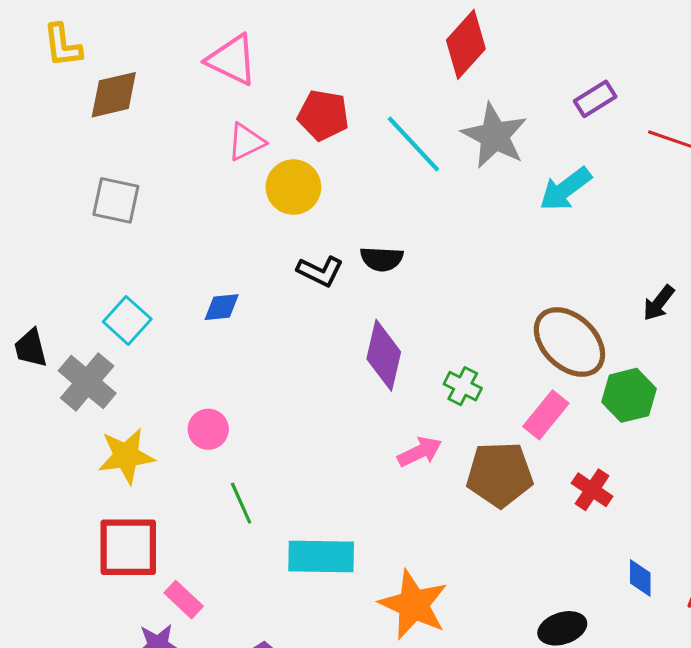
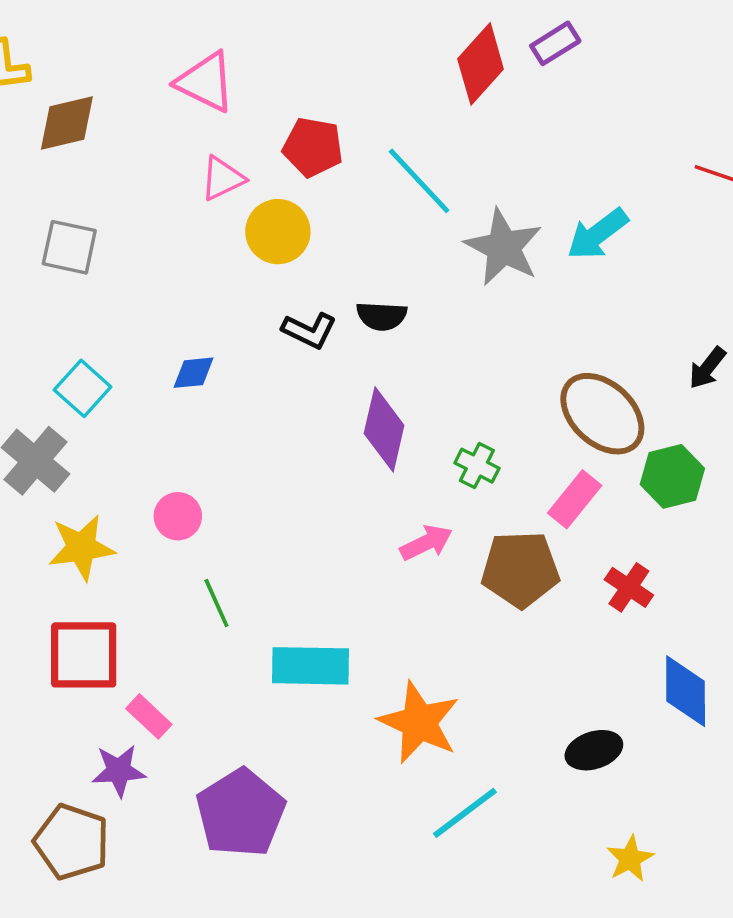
purple rectangle: (595, 99) -> (555, 43), moved
gray star: (495, 136) -> (503, 247), moved
blue diamond: (640, 578) -> (686, 691), size x1.6

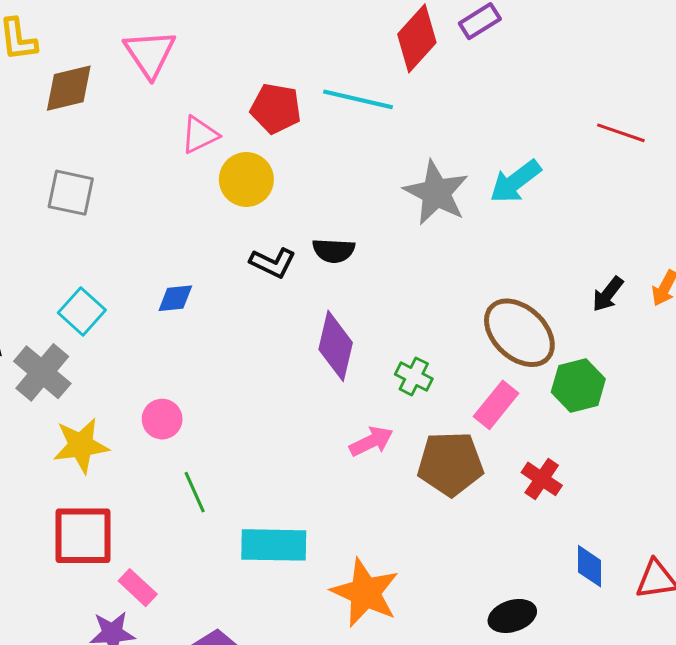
pink triangle: (206, 82) -> (150, 54), moved, turned 30
cyan line: (419, 181) -> (358, 99), moved, turned -34
blue diamond: (686, 691) -> (589, 566), size x0.7

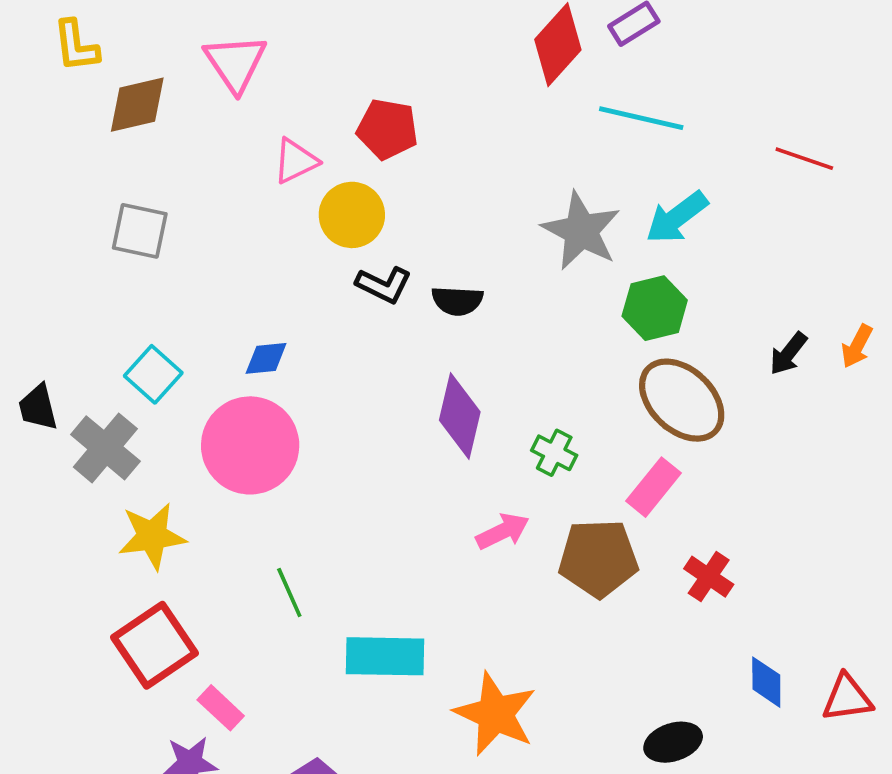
cyan line: (358, 99) -> (641, 118), moved
black L-shape: (273, 263) -> (384, 285), moved
green hexagon: (578, 386) -> (655, 308), moved
pink circle: (162, 419) -> (250, 445), moved, size x2.0
red square: (83, 536) -> (154, 645), turned -34

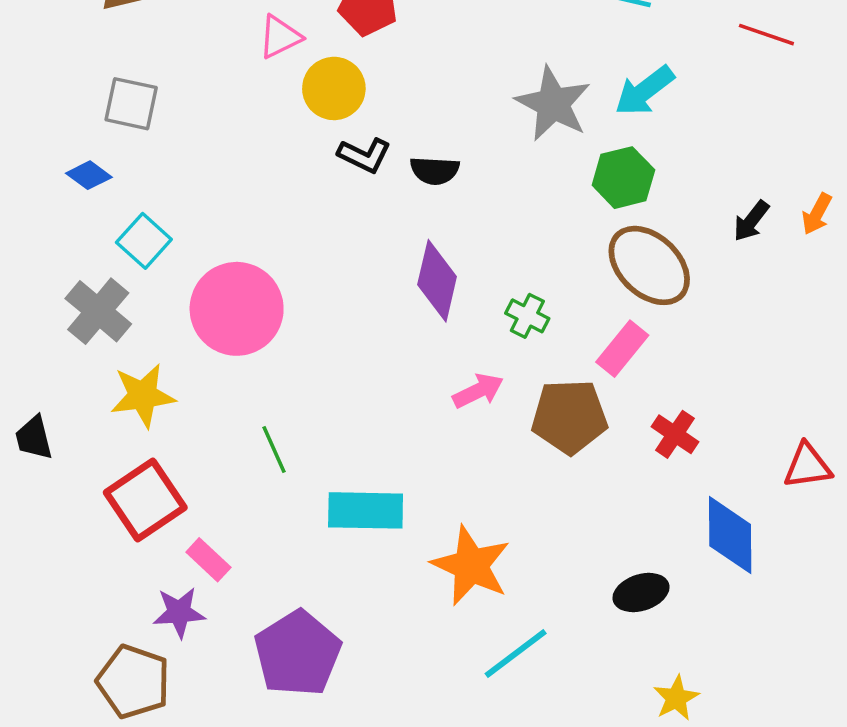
blue diamond: (266, 358) -> (89, 175), moved, turned 42
black trapezoid: (38, 407) -> (34, 438), moved
blue diamond: (766, 682) -> (730, 535), size x1.6
red triangle: (847, 698) -> (807, 466), moved

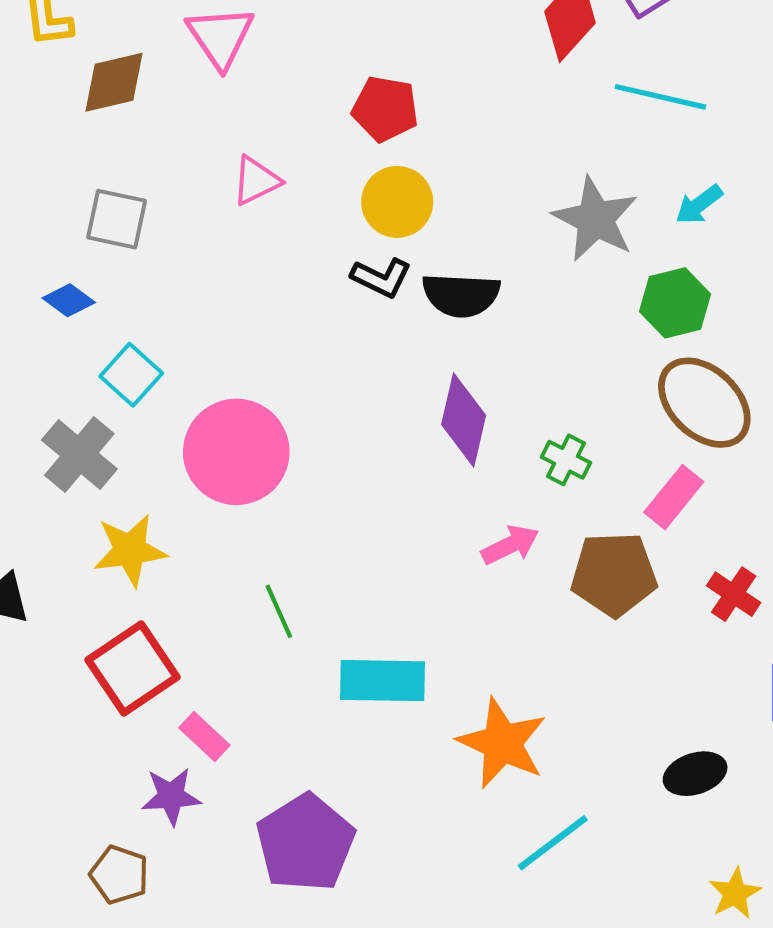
pink triangle: (280, 37) -> (256, 181), moved
yellow circle: (334, 88) -> (397, 202), moved
cyan arrow: (645, 91) -> (699, 205), size x0.7
black semicircle: (435, 171) -> (461, 295), size x1.4
brown pentagon: (133, 682) -> (119, 875), size x0.7

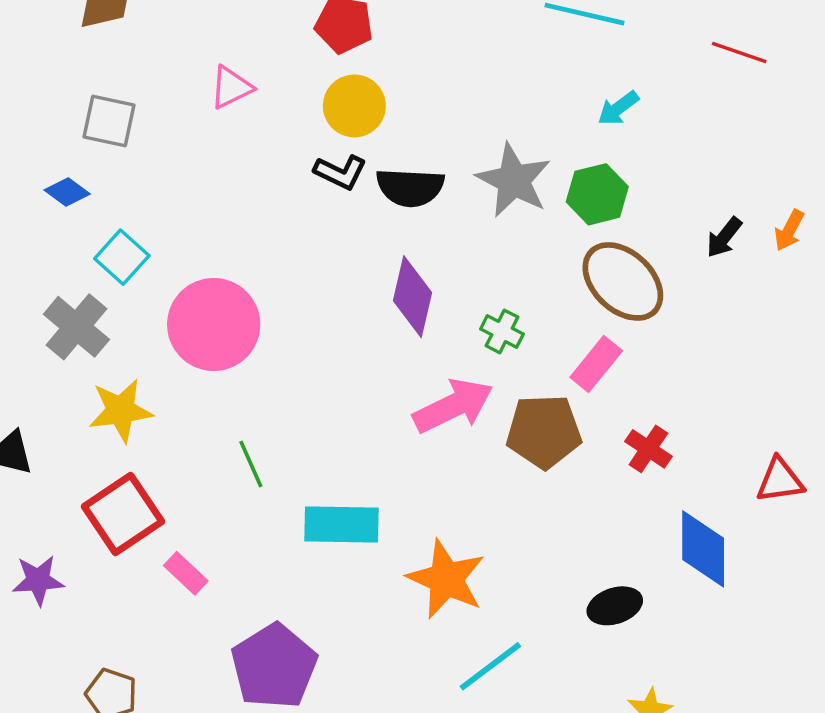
gray star: (595, 219) -> (514, 180), moved
pink arrow: (510, 545) -> (453, 406), size x1.6
purple star: (171, 796) -> (38, 580), moved

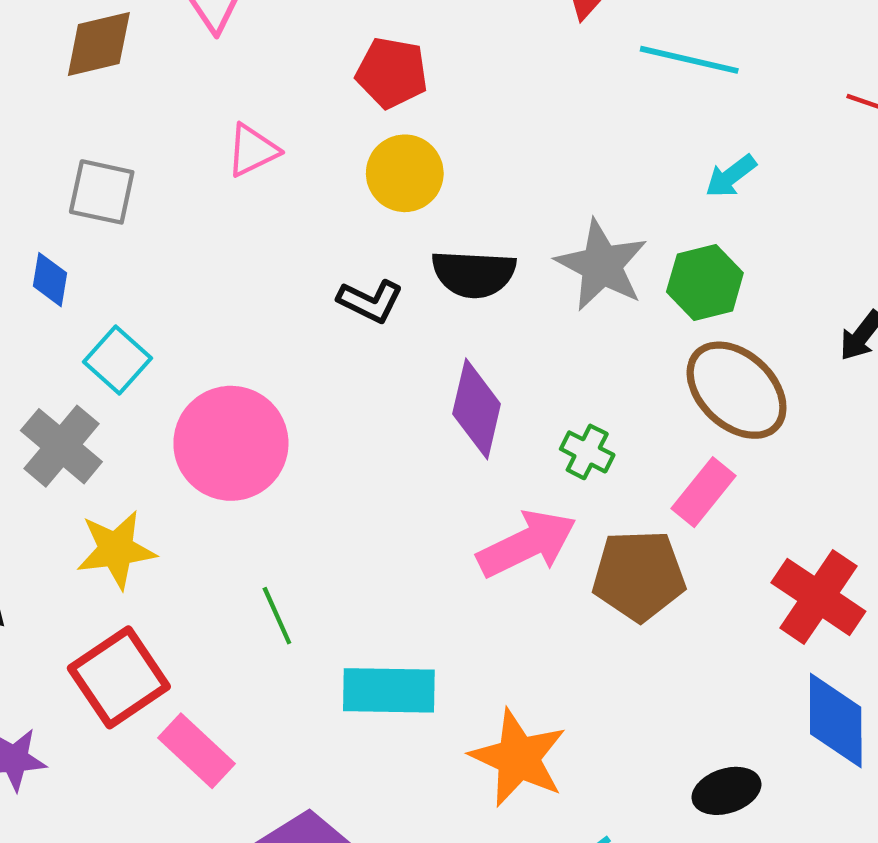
black L-shape: (340, 172) -> (370, 301), moved
blue diamond: (67, 192) -> (50, 280), turned 63
red cross: (648, 449) -> (818, 597), moved, size x1.6
pink rectangle: (186, 573) -> (196, 751), size x1.4

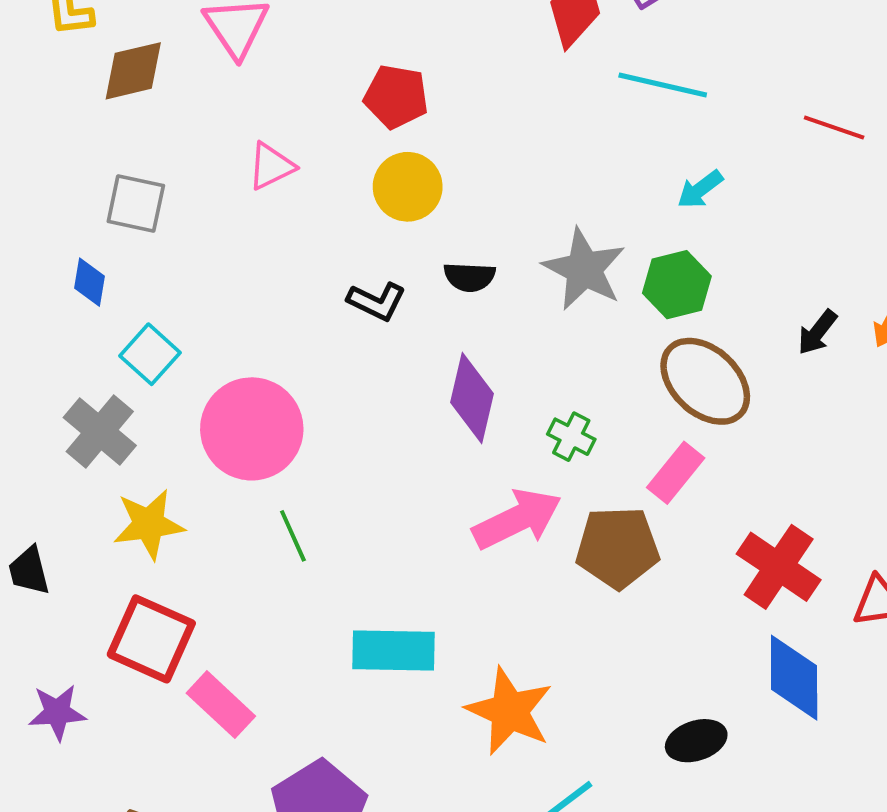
black semicircle: (474, 274) -> (469, 277), size x0.7
green line: (277, 616) -> (293, 536), moved
red square: (119, 677) -> (151, 639), turned -32

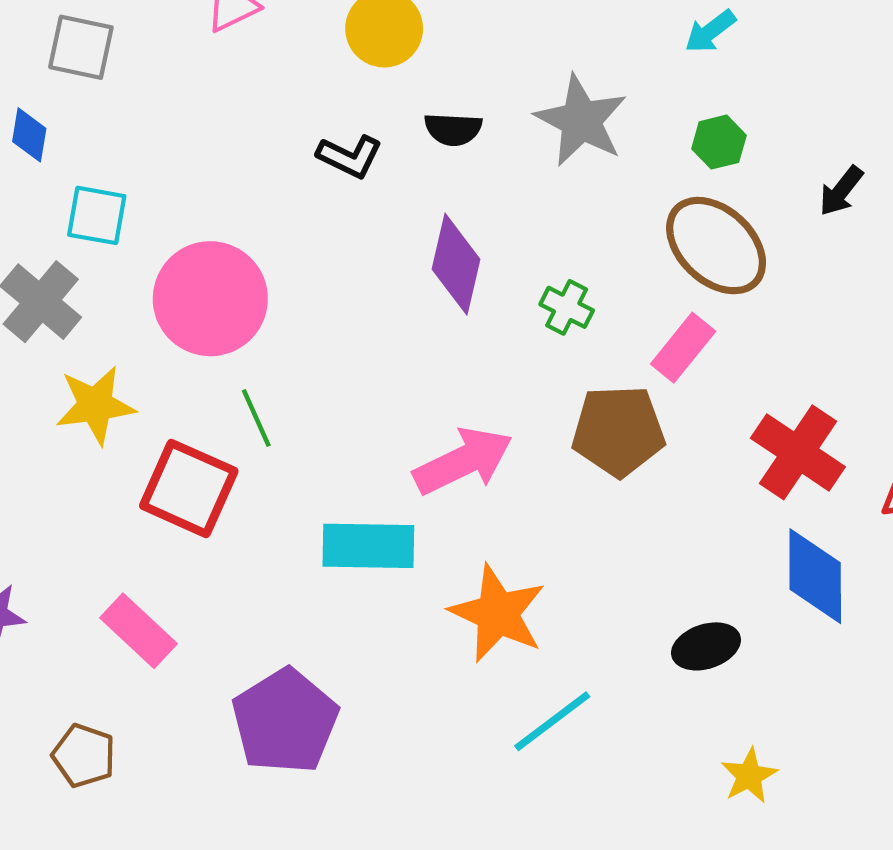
green hexagon: (677, 285) -> (719, 142), moved, size x0.7
cyan square: (150, 354) -> (97, 215), turned -32
pink arrow: (517, 519) -> (463, 461), moved
red square: (151, 639) -> (189, 488), moved
pink rectangle: (221, 705) -> (138, 631), moved

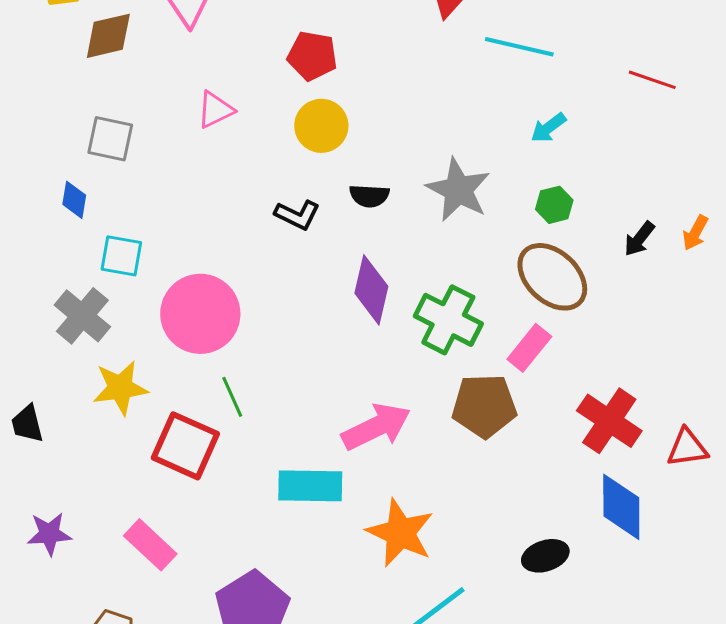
green cross: (567, 307) -> (448, 320), size x1.8

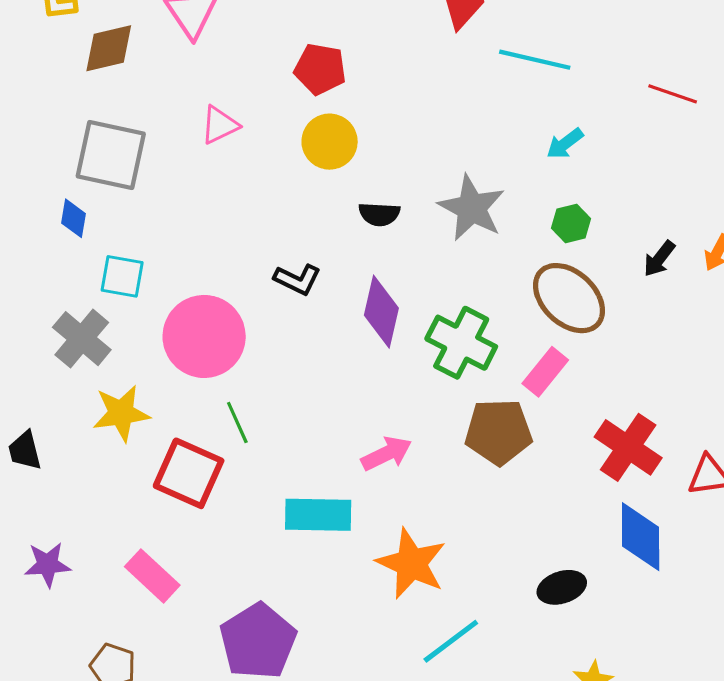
gray square: (110, 139) -> (111, 155), size x1.5
black L-shape: (297, 215) -> (297, 279), moved
pink arrow: (376, 427) -> (387, 454), size x0.7

